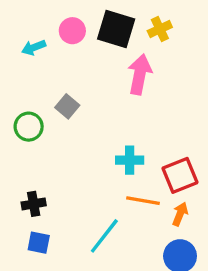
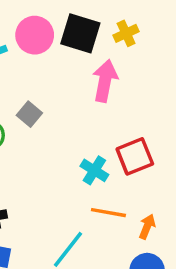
pink circle: (72, 31) -> (35, 35), size x1.4
cyan cross: (130, 160) -> (94, 170), turned 32
red square: (180, 175) -> (135, 156), moved

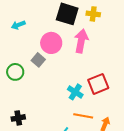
yellow cross: (126, 33) -> (93, 14), turned 32
pink circle: (35, 35) -> (51, 43), moved

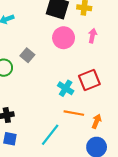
pink arrow: (81, 41) -> (92, 36), moved, size x0.6
pink circle: (51, 43) -> (64, 38), moved

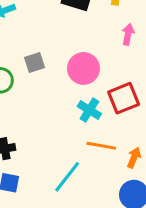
pink circle: (64, 38) -> (83, 68), moved
gray square: (27, 55) -> (34, 63), turned 32

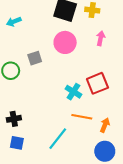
pink circle: (83, 68) -> (65, 42), moved

